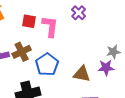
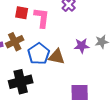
purple star: (106, 68) -> (82, 46), moved
brown triangle: (82, 74) -> (57, 57), moved

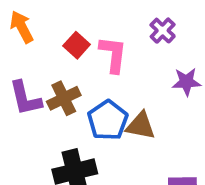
red square: (22, 13) -> (77, 45), turned 32
purple star: (82, 46) -> (186, 82), moved

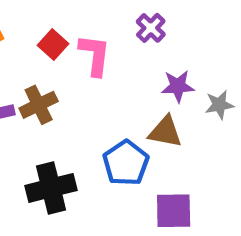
blue pentagon: (108, 120) -> (126, 163), moved
brown triangle: (141, 126) -> (165, 132), moved

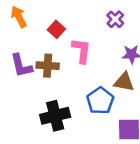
pink L-shape: (95, 55) -> (81, 51), moved
brown cross: (39, 105) -> (48, 66), turned 30

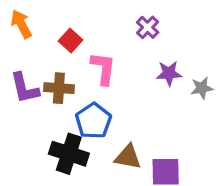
brown triangle: (124, 82) -> (128, 157), moved
blue pentagon: (100, 101) -> (93, 121), moved
black cross: (55, 116) -> (69, 154), turned 32

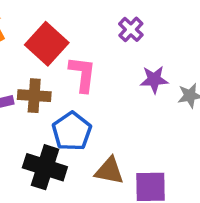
red square: (70, 40) -> (47, 44), size x1.6

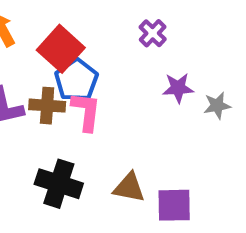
pink L-shape: (83, 74) -> (86, 111), moved
blue pentagon: (72, 131) -> (76, 80), moved

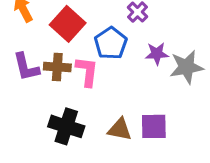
blue pentagon: (76, 80) -> (111, 43), moved
gray star: (217, 106) -> (187, 67), size x1.6
purple square: (174, 205) -> (154, 126), moved

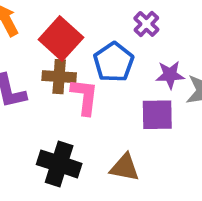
brown cross: (57, 67) -> (59, 77), moved
purple square: (154, 126) -> (157, 115), moved

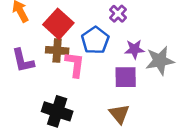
brown triangle: (125, 168) -> (119, 114), moved, turned 40

